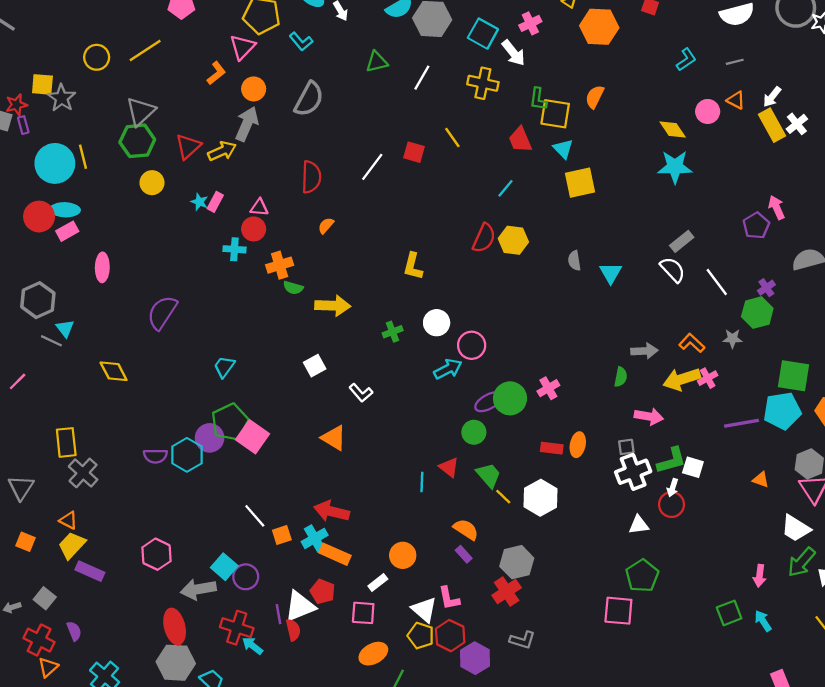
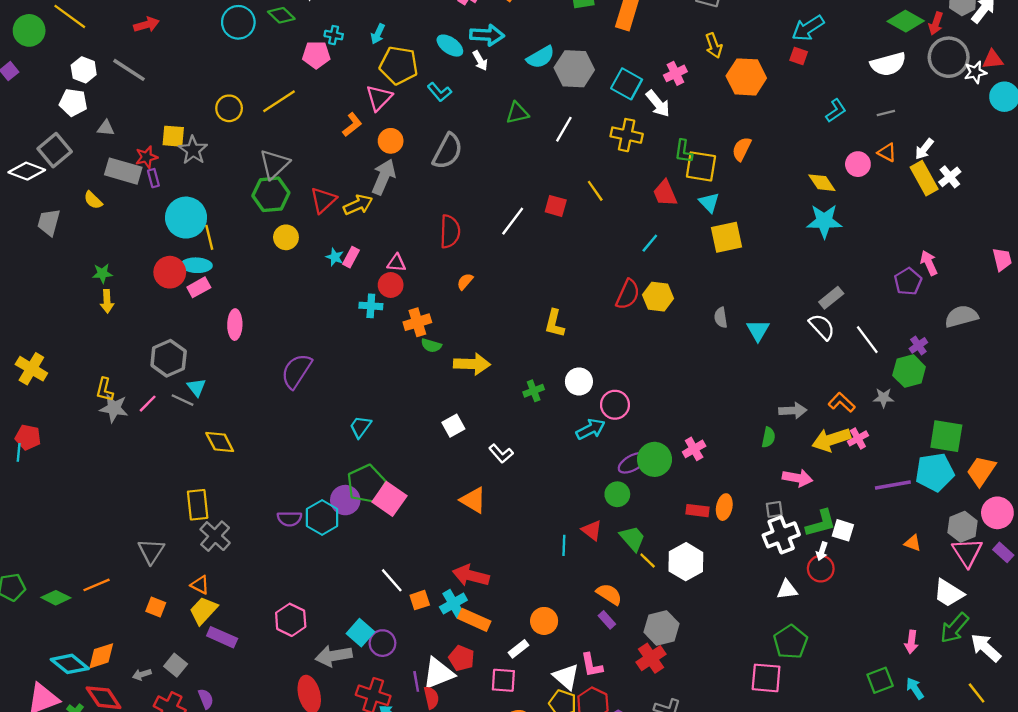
yellow line: (83, 157) -> (209, 237), moved
yellow diamond: (114, 371) -> (220, 442), moved
pink line: (18, 381) -> (148, 404), moved

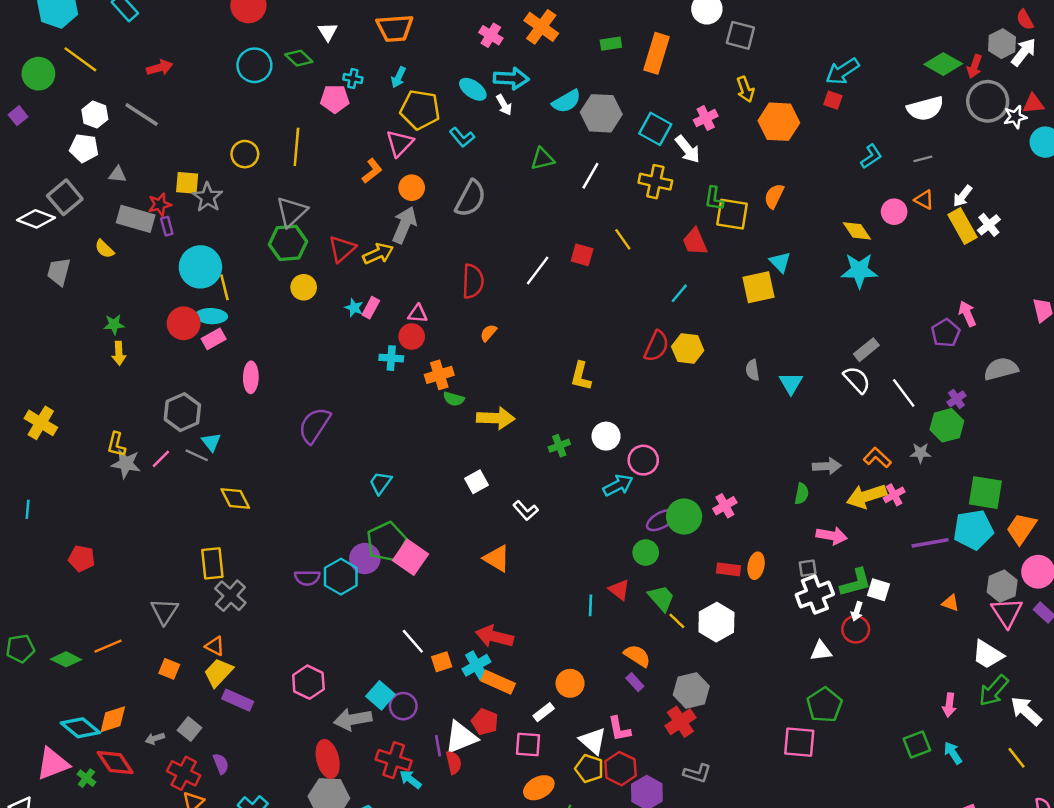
yellow line: (279, 101) -> (296, 147), turned -52
cyan triangle: (709, 202) -> (780, 262), moved
red pentagon: (28, 437) -> (82, 559), moved

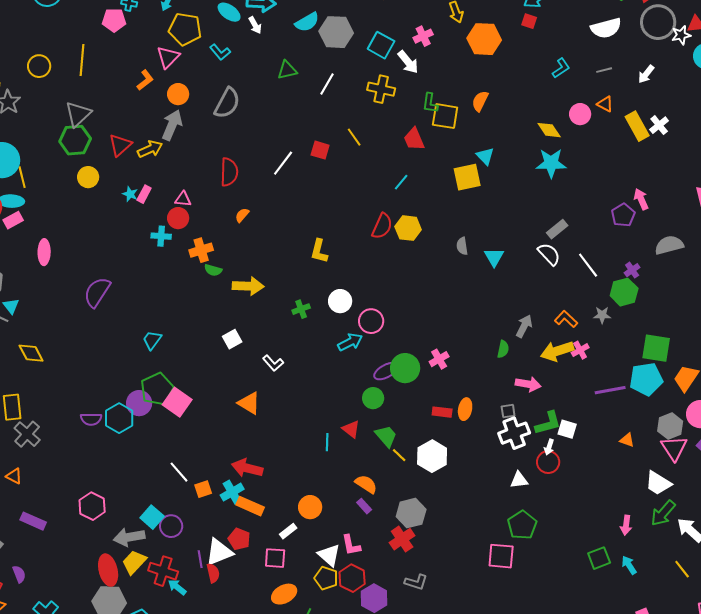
white arrow: (962, 196) -> (646, 74), moved
gray arrow: (827, 466) -> (524, 326), turned -60
yellow trapezoid: (218, 673) -> (134, 562), moved

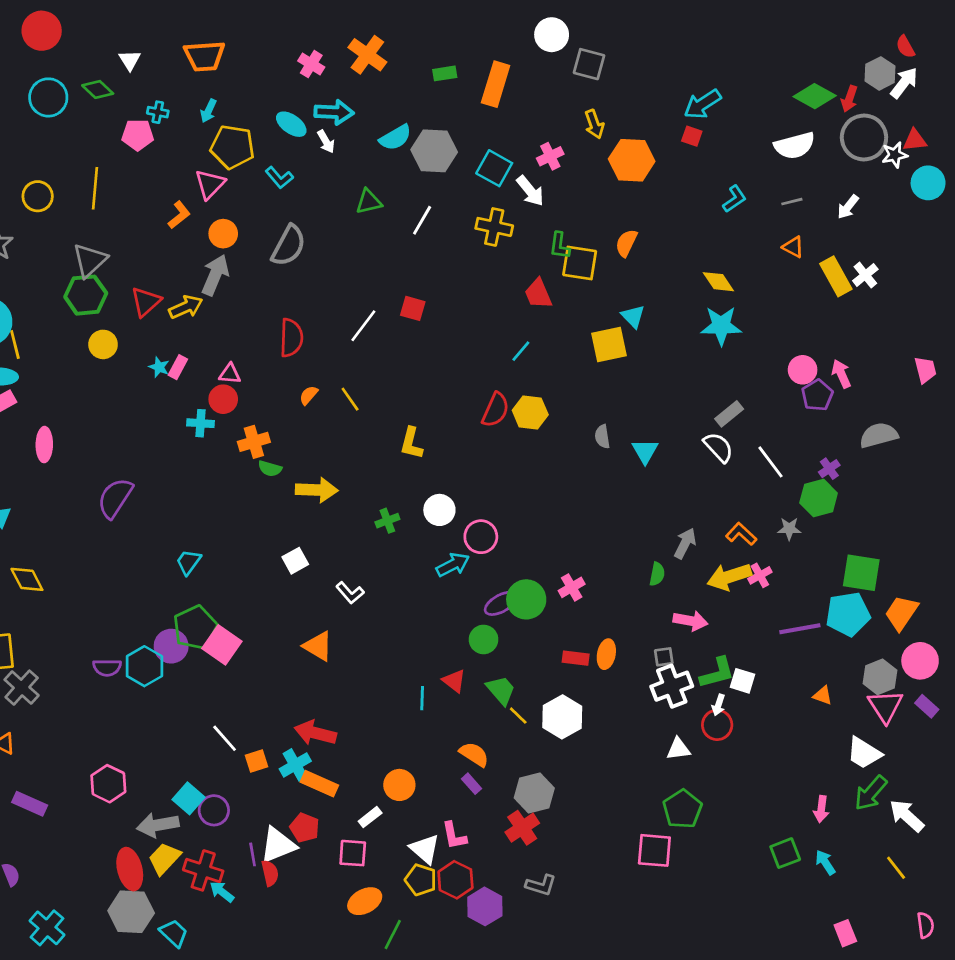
pink circle: (580, 114) -> (803, 370), moved
yellow line: (354, 137) -> (350, 399), moved

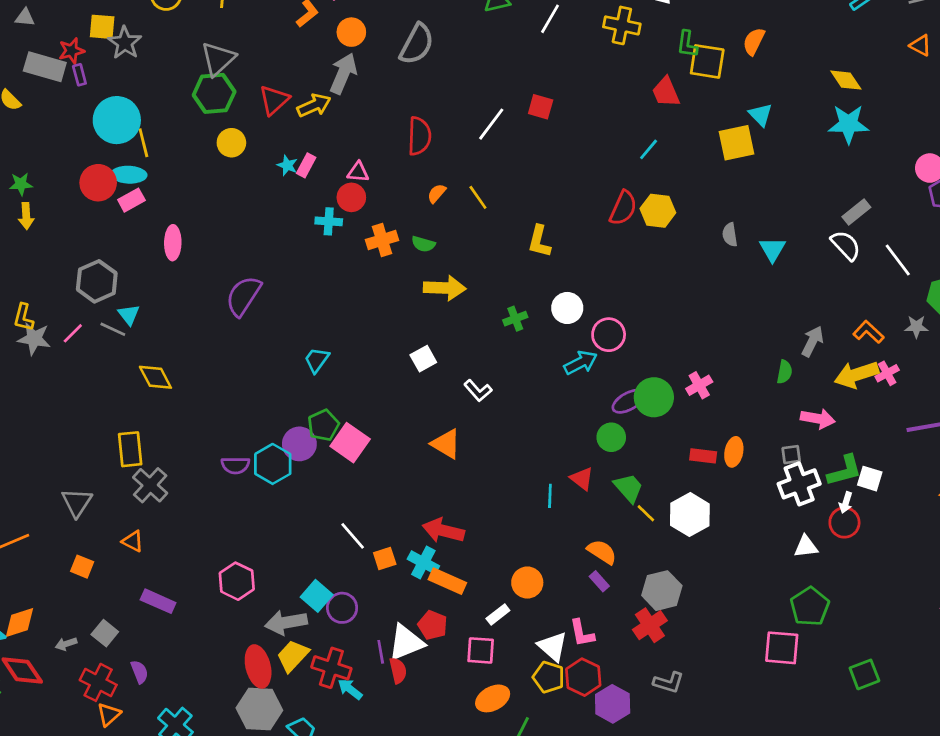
green semicircle: (270, 469) -> (423, 244), moved
green pentagon: (195, 627) -> (323, 425), size x0.7
cyan cross: (295, 765) -> (423, 563), turned -32
green square: (785, 853) -> (864, 674), moved

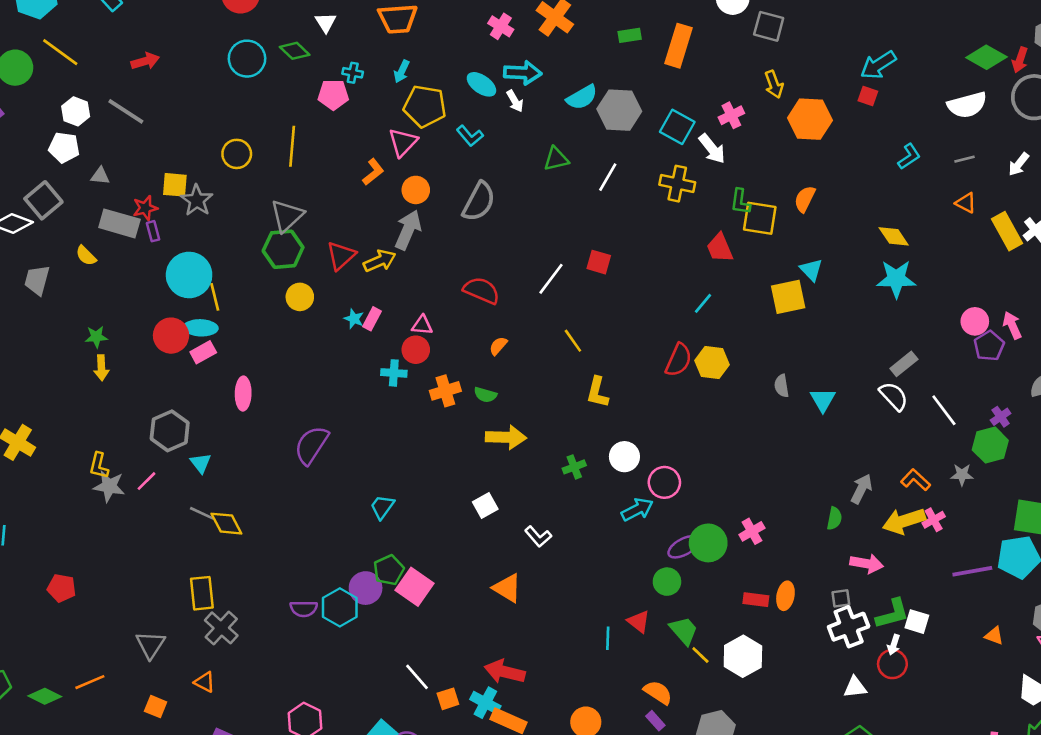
red semicircle: (419, 136) -> (481, 290), turned -69
yellow line: (478, 197) -> (573, 341), moved
gray line: (113, 329) -> (202, 513), moved

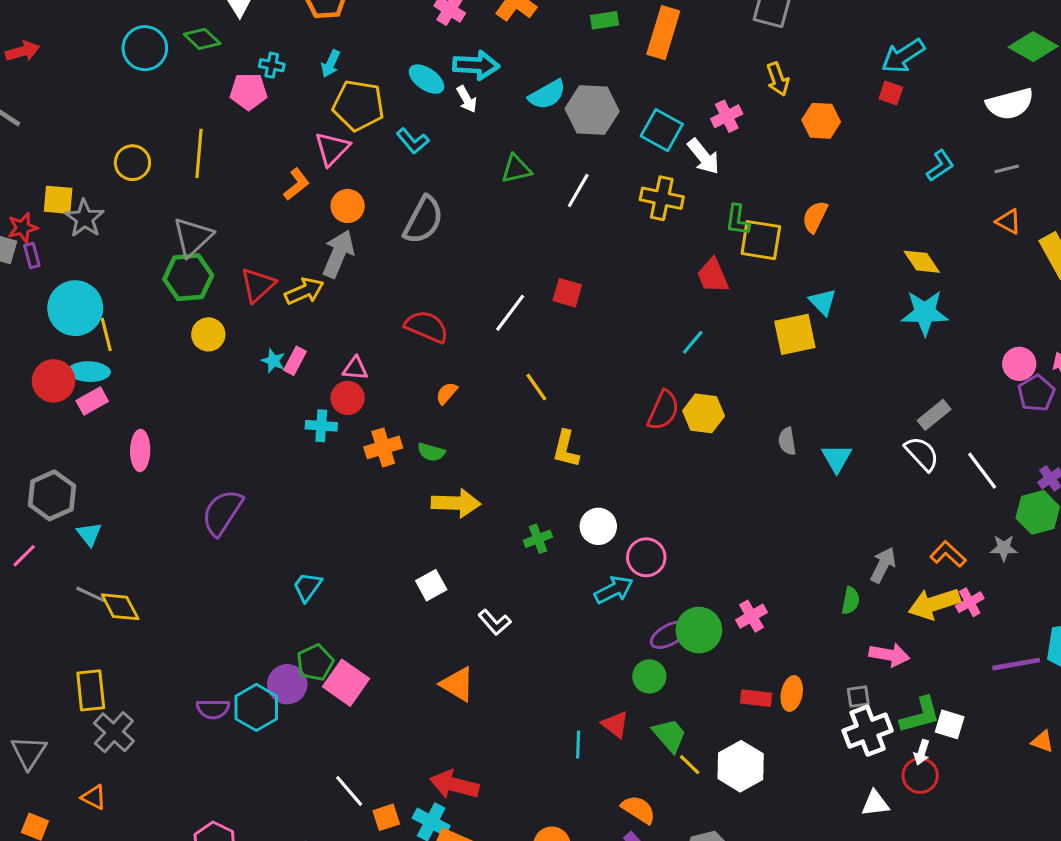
orange hexagon: (810, 119) -> (821, 121), size x0.7

